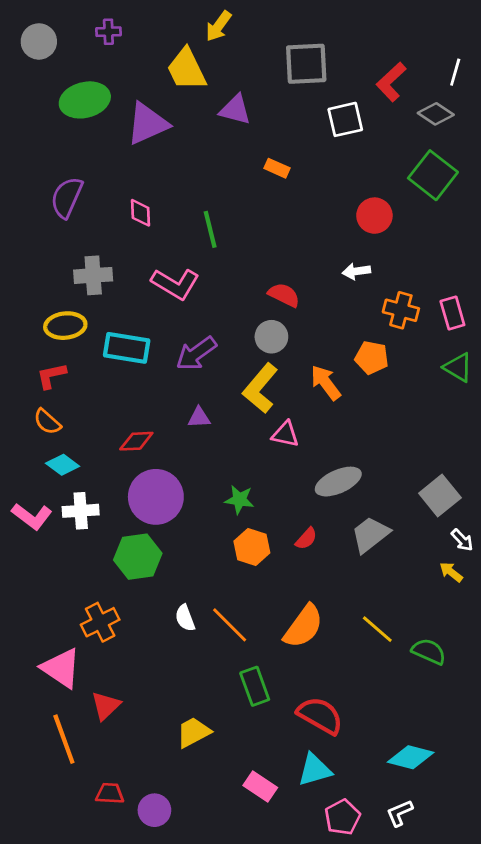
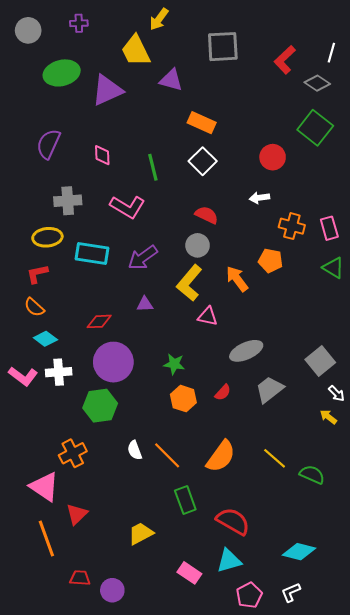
white square: (345, 119) -> (203, 161), moved, turned -32
orange rectangle: (277, 168) -> (202, 123), size x1.5

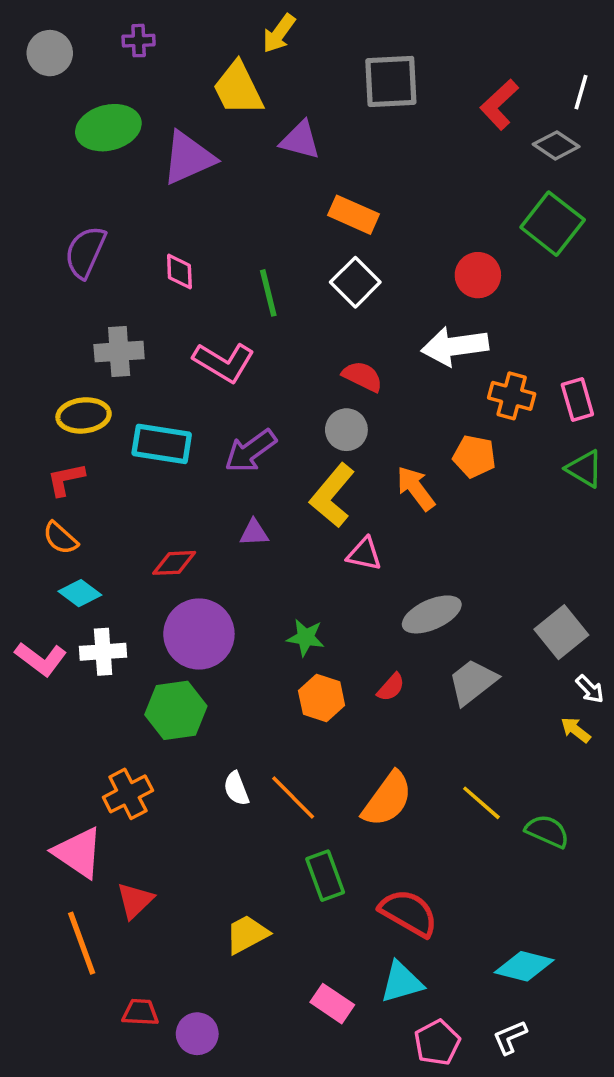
white arrow: (259, 198) -> (455, 346), size x1.8

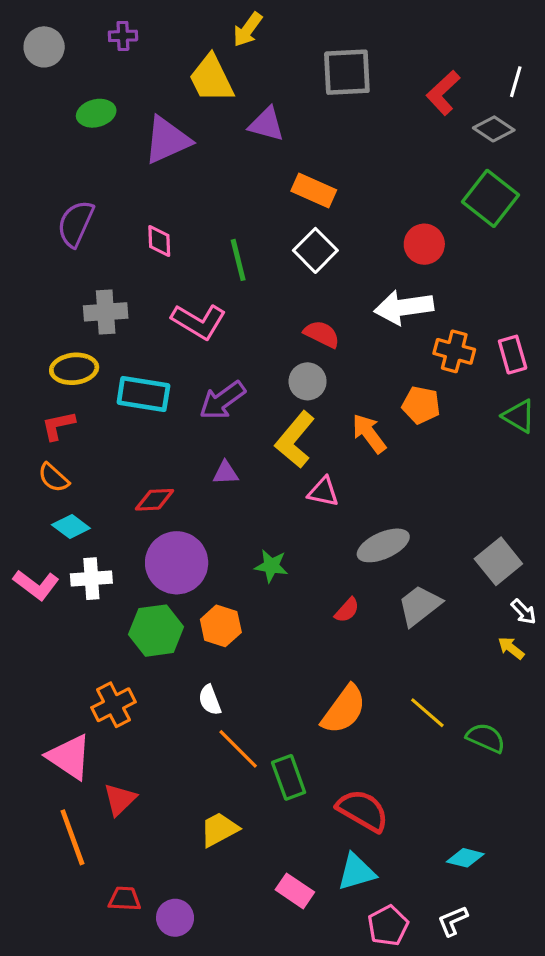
green ellipse: (108, 128) -> (96, 113), size x0.7
orange hexagon: (322, 698) -> (221, 626), moved
orange line: (293, 797) -> (238, 749), moved
cyan diamond: (524, 966) -> (465, 858), size x0.7

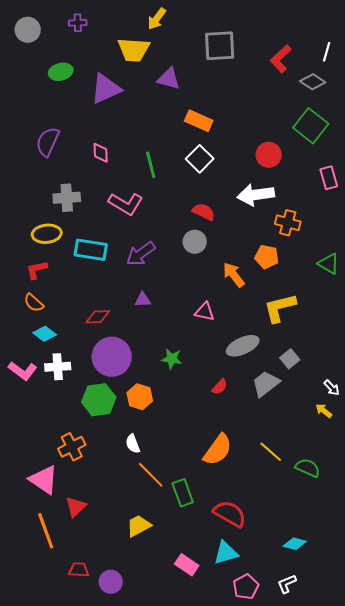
yellow trapezoid: (211, 78) -> (134, 50), turned -60
pink rectangle: (513, 355) -> (329, 178), moved
yellow L-shape: (295, 440) -> (280, 308), moved, turned 36
gray square: (498, 561) -> (290, 359), moved, size x0.7

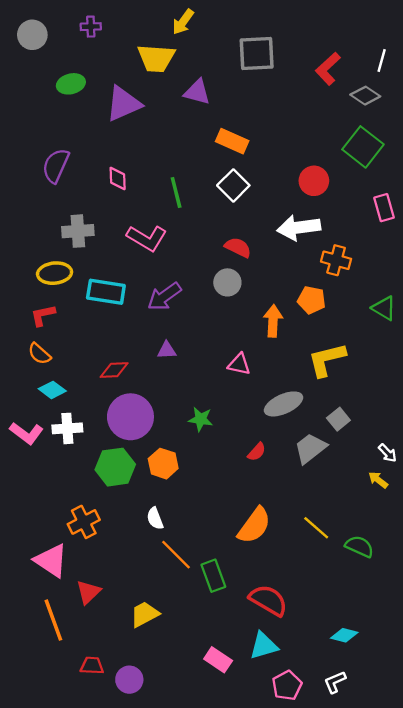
orange arrow: (234, 275) -> (273, 321), turned 40
yellow trapezoid: (139, 526) -> (144, 614), moved

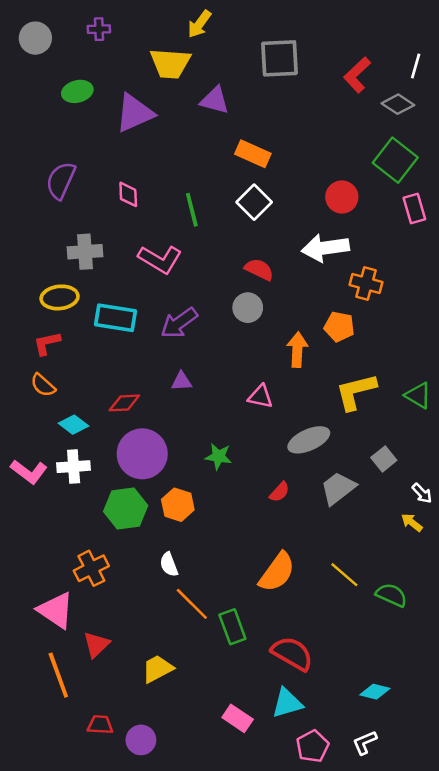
pink rectangle: (384, 208) -> (414, 208), moved
green triangle: (384, 308) -> (418, 395), moved
cyan diamond: (52, 390) -> (74, 425), moved
gray square: (338, 419) -> (384, 459), moved

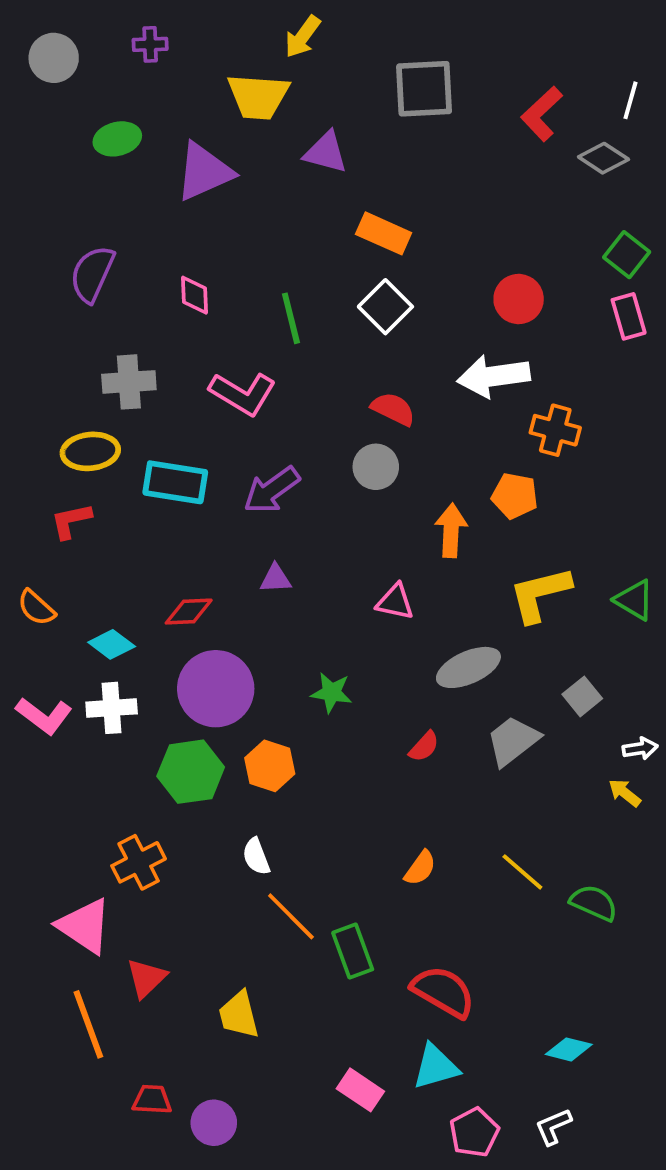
green square: (395, 160) -> (627, 255), moved, size x0.7
orange semicircle: (43, 385) -> (36, 608), moved
white arrow: (422, 493) -> (640, 748), turned -55
orange semicircle: (277, 572) -> (420, 868), size x0.6
yellow trapezoid: (157, 669) -> (239, 1015), turned -76

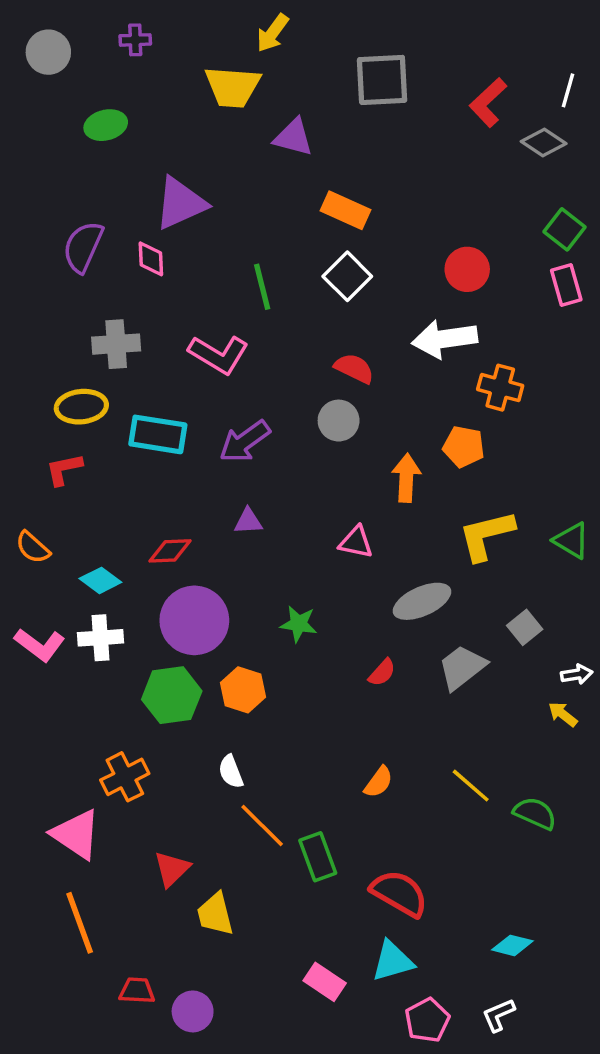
purple triangle: (204, 172) -> (180, 203), moved
pink diamond: (194, 295) -> (151, 259), moved
red triangle: (146, 978) -> (172, 869), moved

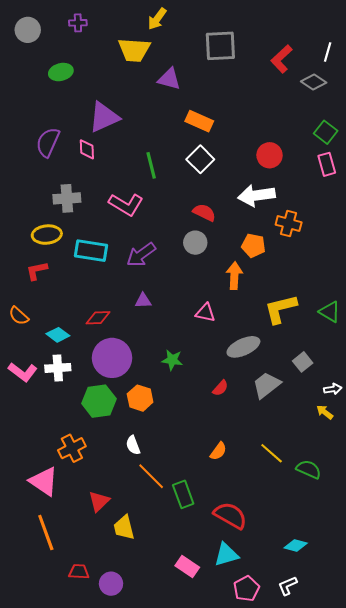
orange pentagon: (464, 447) -> (253, 246), moved

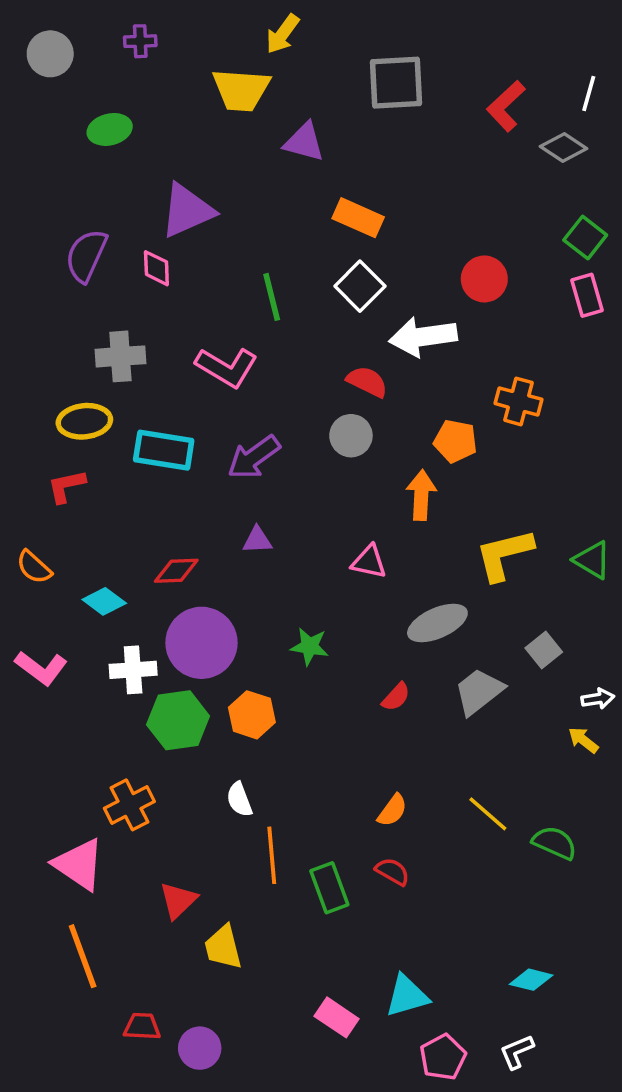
white arrow: (256, 195) -> (423, 337), moved
white cross: (58, 368) -> (133, 670), moved
orange line: (151, 476) -> (272, 855), turned 40
red semicircle: (230, 515) -> (392, 872), moved, size x0.6

